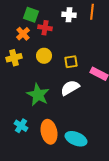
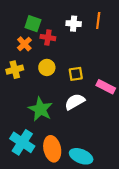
cyan cross: (21, 126) -> (22, 142), size x1.6

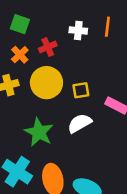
green square: (33, 24) -> (20, 24), moved
red cross: (48, 38) -> (48, 47), turned -32
yellow circle: (47, 67) -> (46, 83), size x1.6

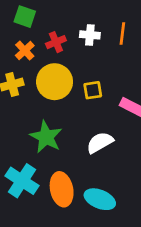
orange line: (107, 27) -> (122, 34), moved
white cross: (78, 31) -> (90, 35), moved
white semicircle: (80, 123) -> (100, 143), moved

